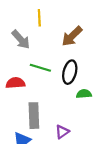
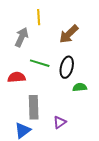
gray arrow: (21, 40) -> (22, 37), turned -114

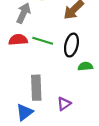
red semicircle: (17, 77) -> (18, 40), moved

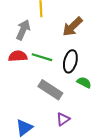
green semicircle: (85, 66) -> (84, 82), turned 32
gray rectangle: (36, 88) -> (50, 90), moved, turned -55

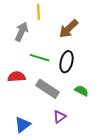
red semicircle: (18, 56) -> (17, 77), moved
green semicircle: (84, 82) -> (82, 91), moved

